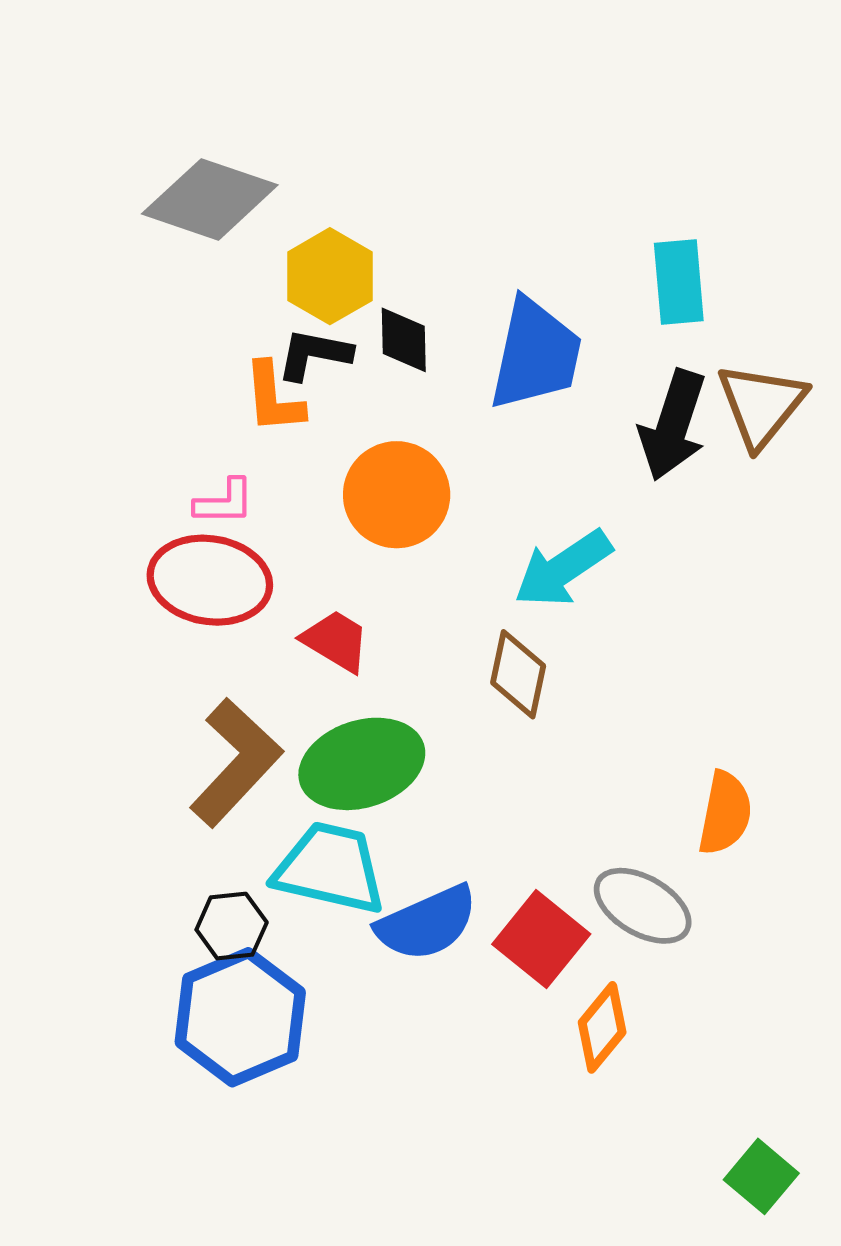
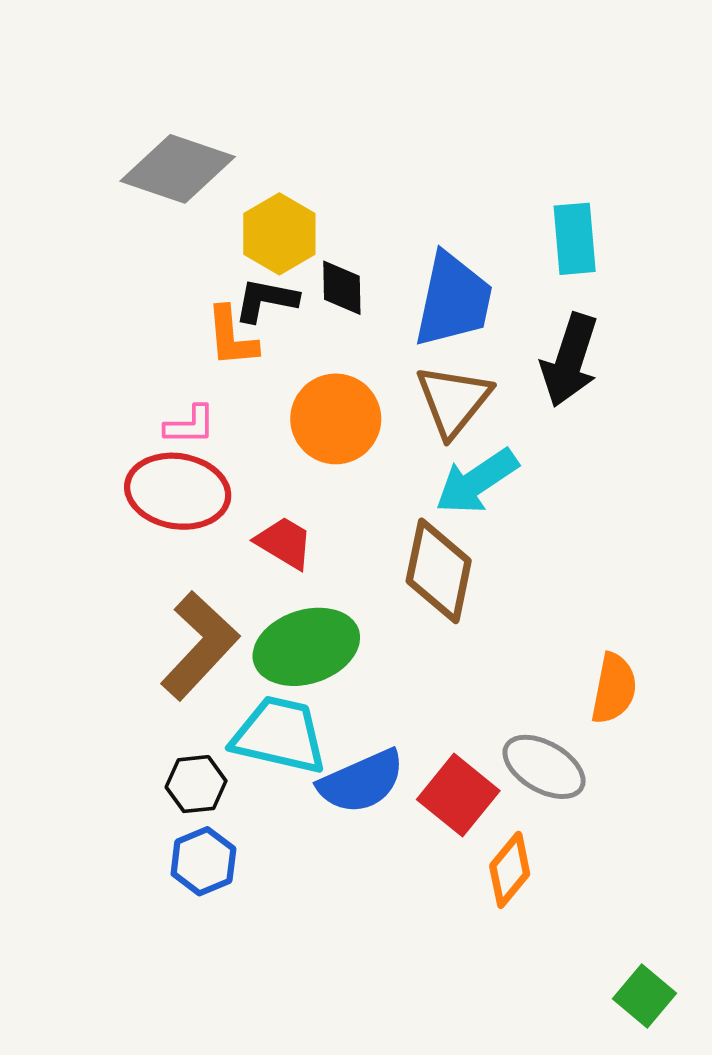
brown triangle: (761, 405) -> (453, 401), moved
brown diamond: (518, 674) -> (439, 571), size x1.4
blue hexagon: (240, 1017) -> (203, 861), size x0.6

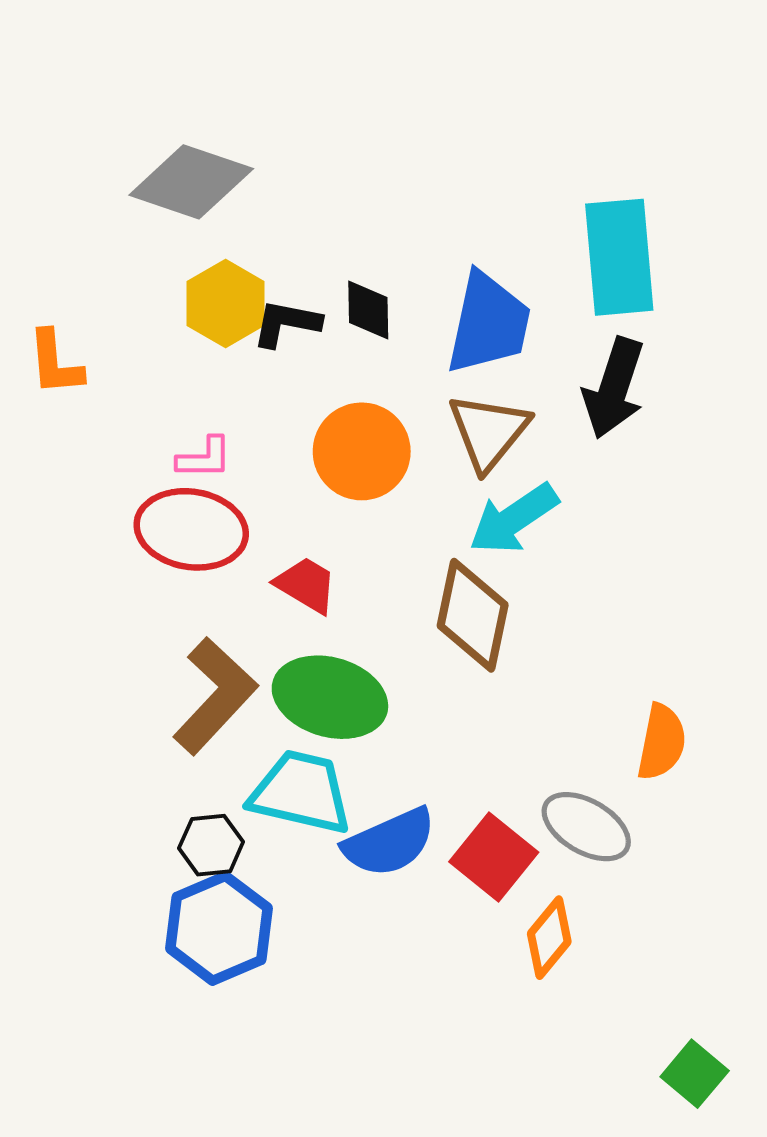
yellow hexagon: (279, 234) -> (226, 303), moved
cyan rectangle: (575, 239) -> (619, 257), size x1.5
orange L-shape: (232, 337) -> (55, 363), moved
green ellipse: (306, 647) -> (330, 697), turned 34
blue hexagon: (203, 861) -> (219, 928), size x1.5

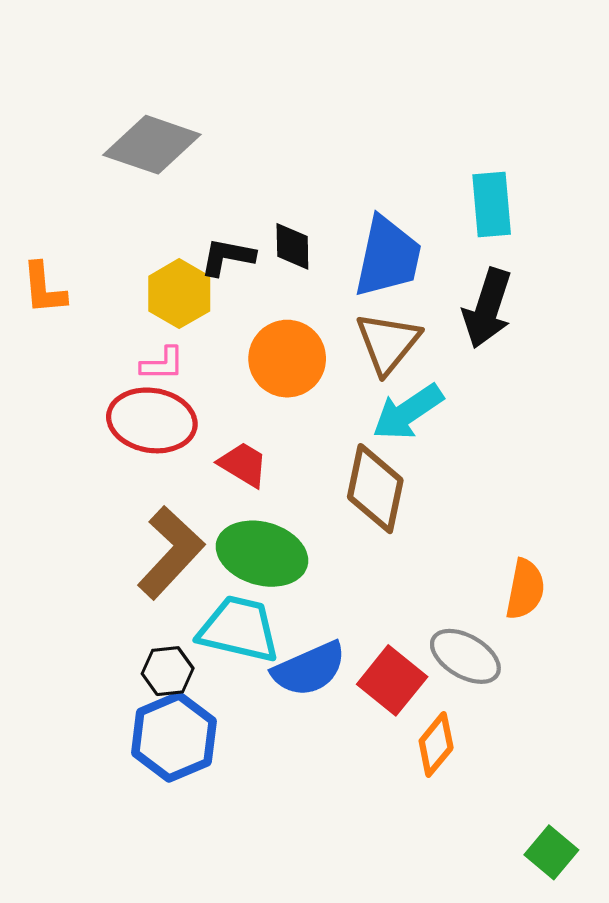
cyan rectangle: (619, 257) -> (492, 204), size x0.7
yellow hexagon: (226, 303) -> (179, 294), moved

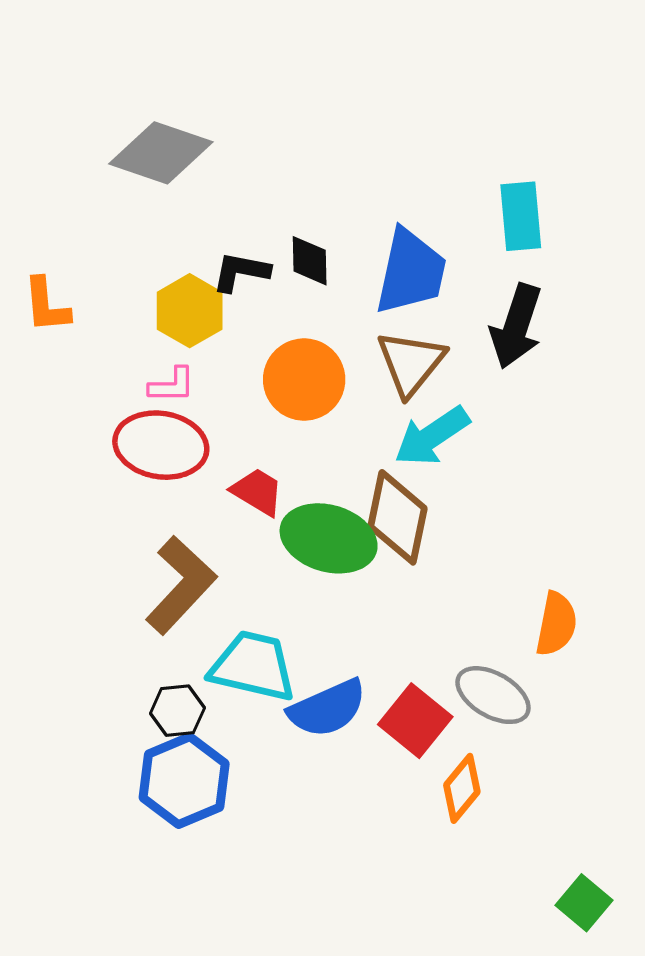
green ellipse: (262, 554) -> (329, 538), moved

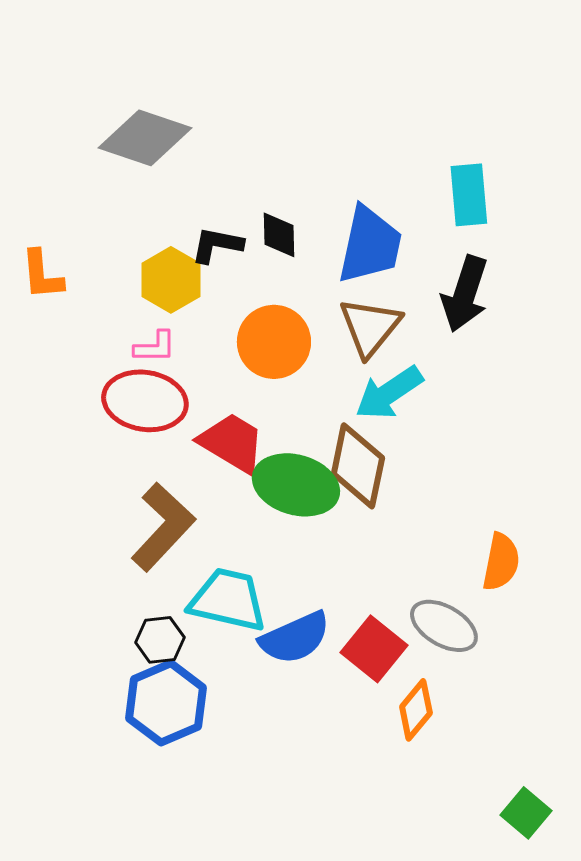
red trapezoid: (257, 492) -> (232, 443), size x1.4

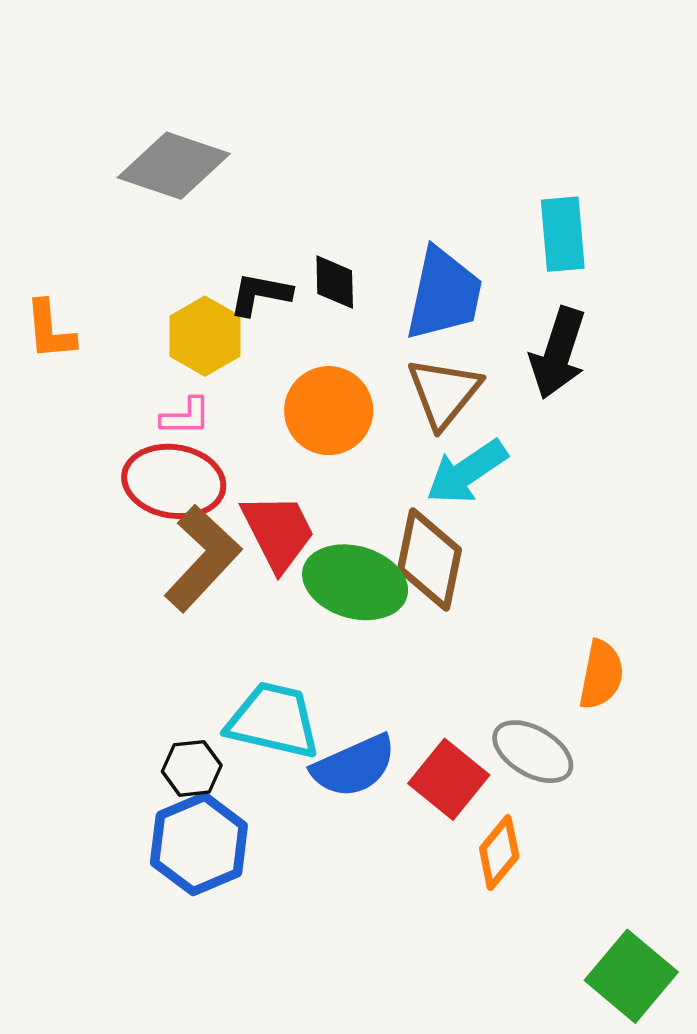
red trapezoid: (232, 443) -> (278, 532), turned 32
brown L-shape: (163, 527) -> (203, 558), moved
green square: (526, 813) -> (631, 976), size x1.5

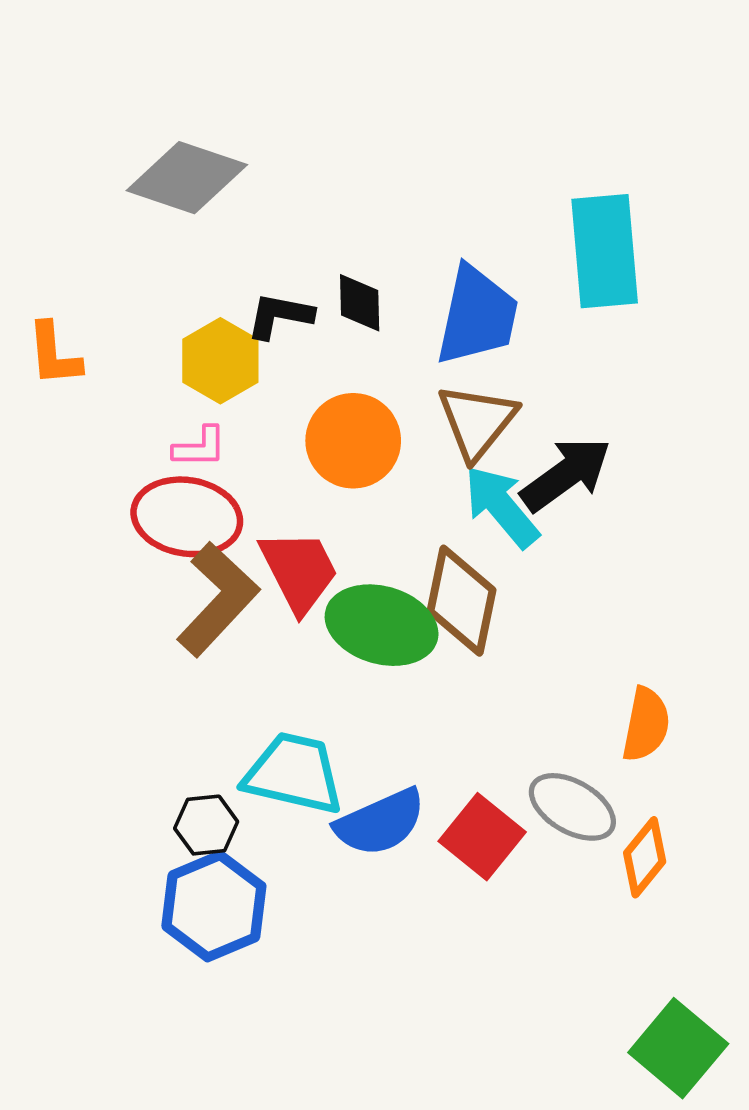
cyan rectangle: (563, 234) -> (605, 251), size x1.4
black arrow: (558, 353) -> (566, 474), moved, turned -144
cyan arrow: (467, 472) -> (501, 506), turned 84
orange diamond: (499, 852) -> (645, 857), moved

